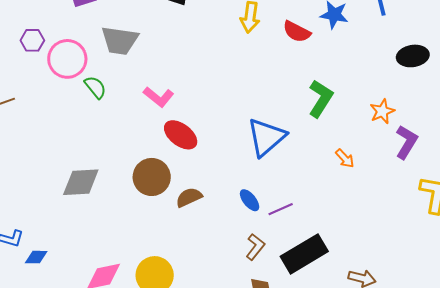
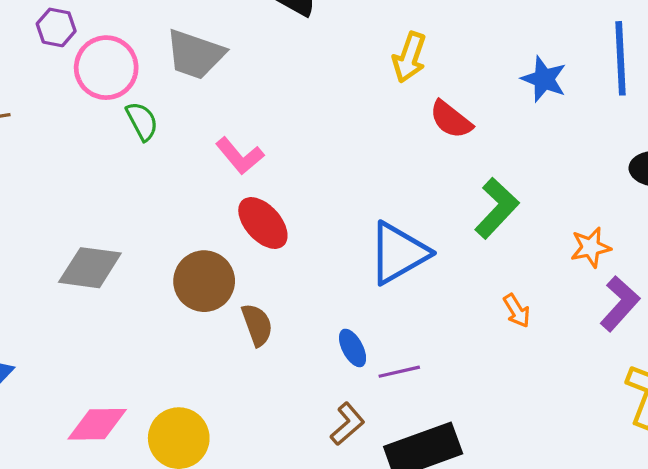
red semicircle: (297, 32) -> (451, 120), moved
brown semicircle: (189, 197) -> (257, 325), turned 84

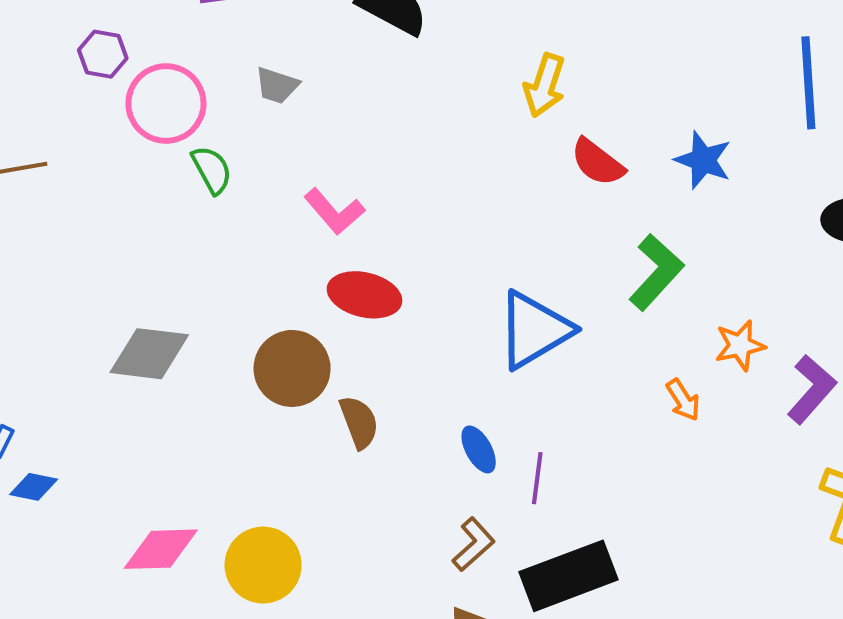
gray trapezoid: (195, 54) -> (277, 85), size x0.6
blue star: (544, 79) -> (703, 160), moved
red ellipse: (263, 223) -> (365, 295), turned -34
orange star: (591, 247) -> (740, 345), moved
purple line: (399, 372) -> (537, 478), turned -69

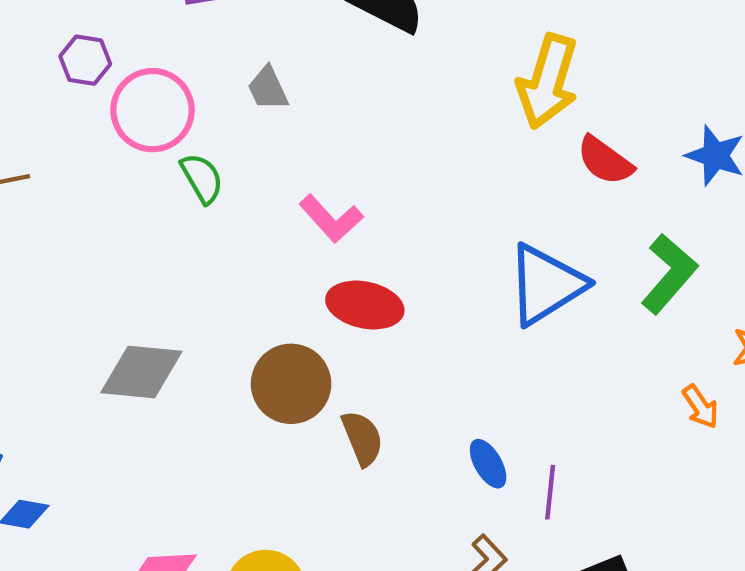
gray trapezoid: (277, 85) -> (268, 88), turned 48
yellow arrow: (545, 85) -> (548, 81), size x1.4
blue triangle: (534, 330) -> (546, 285), moved

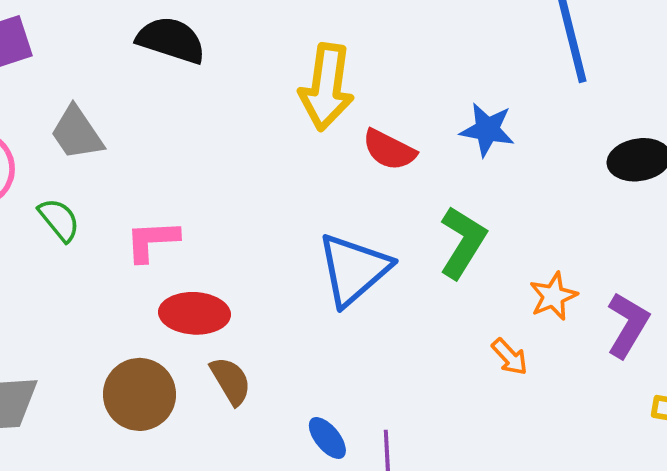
gray trapezoid: (268, 88) -> (77, 133), size x1.4
green semicircle: (202, 178) -> (59, 220), moved
pink L-shape: (331, 219) -> (152, 241), turned 138
brown semicircle: (362, 438) -> (231, 381), moved

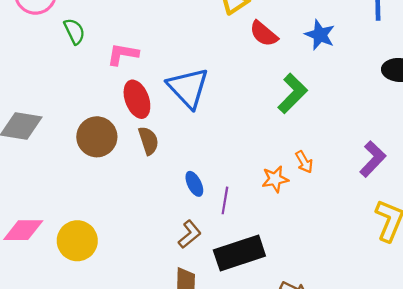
blue triangle: (354, 269) -> (188, 88), moved, turned -45
orange star: (553, 296) -> (275, 179), moved
red ellipse: (194, 313) -> (137, 99), turned 54

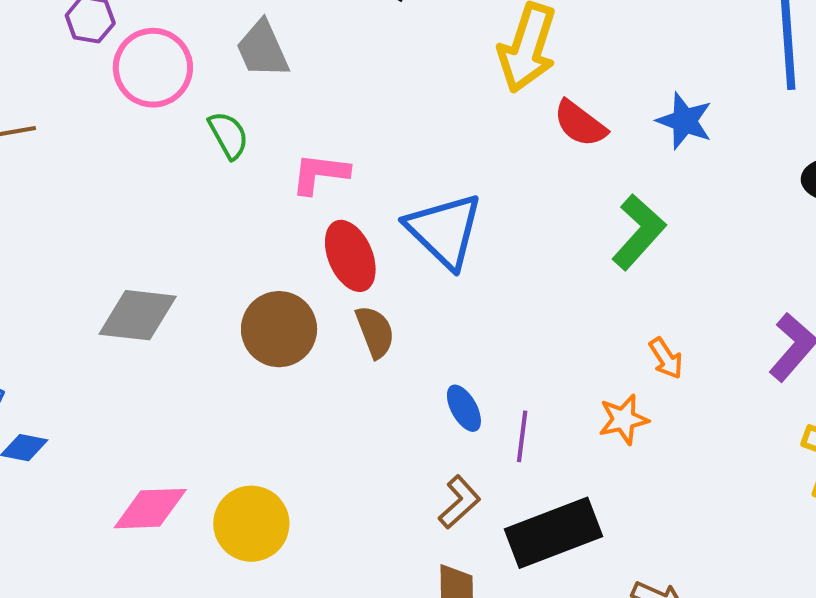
orange star: (275, 179) -> (624, 419), moved

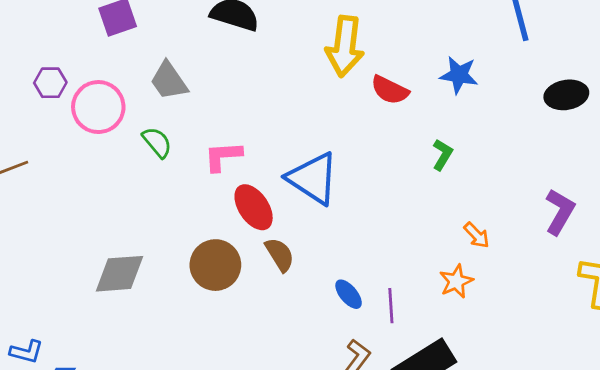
green L-shape: (639, 232) -> (442, 155), size x0.6

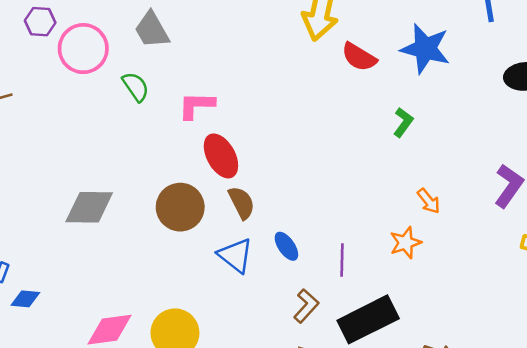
blue star: (459, 75) -> (425, 49), size x1.4
blue triangle: (313, 178) -> (235, 255), moved, size x0.7
blue ellipse: (349, 294) -> (286, 246), moved

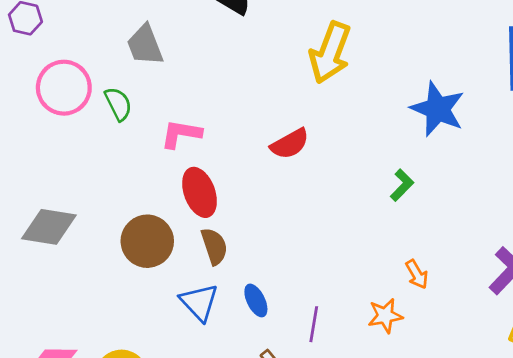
pink circle: (83, 49) -> (64, 88), moved
red semicircle: (359, 57) -> (290, 144), moved, turned -69

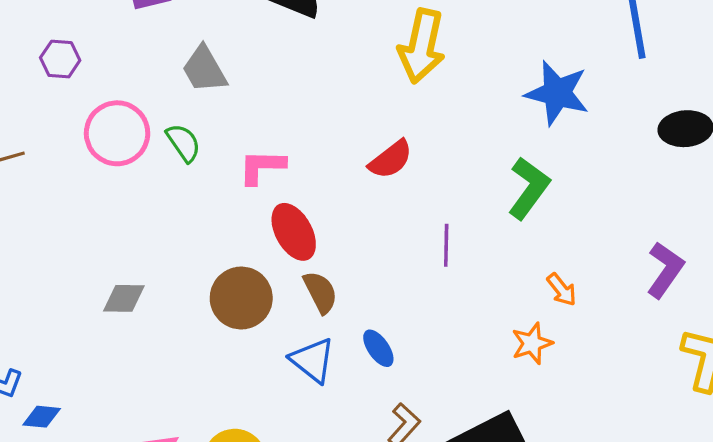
green L-shape: (402, 185) -> (529, 188), size x1.6
gray diamond: (49, 227) -> (124, 298), size x0.7
purple line: (314, 324) -> (446, 245), moved

